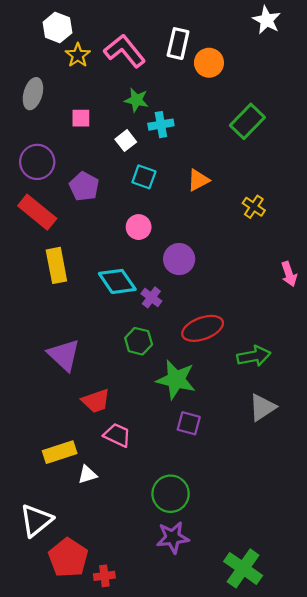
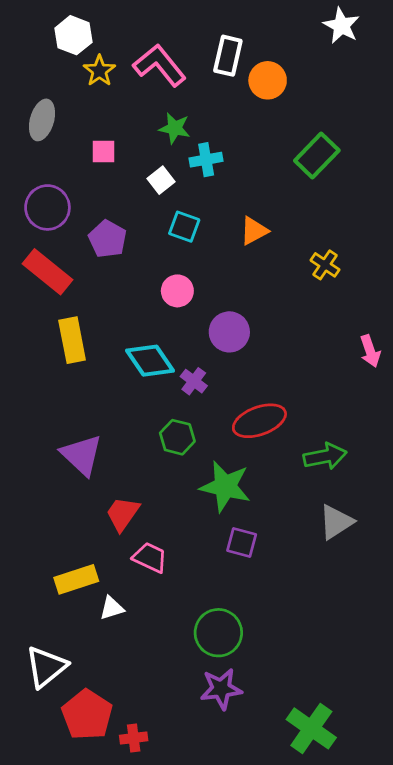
red trapezoid: (96, 401) -> (123, 514), turned 144

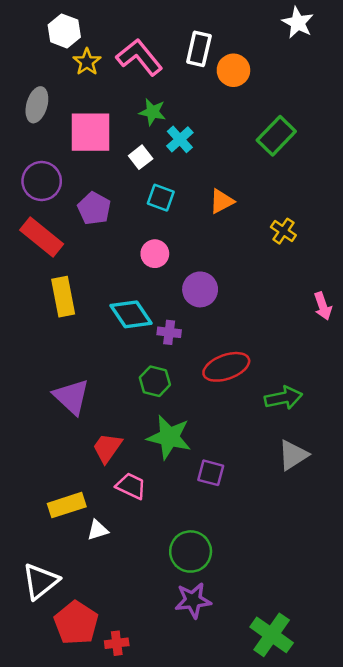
pink square: (104, 151) -> (90, 132), size x2.0
cyan cross: (206, 160) -> (180, 139), turned -32
purple cross: (194, 381) -> (169, 332), turned -30
green star: (225, 486) -> (169, 437), moved

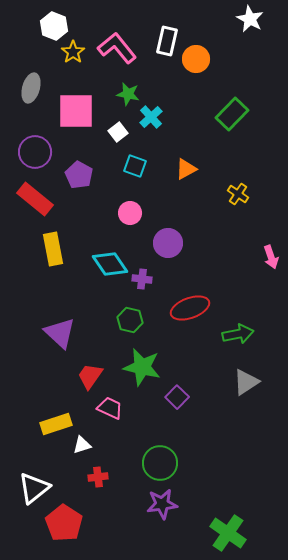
purple square: (211, 473) -> (177, 397), turned 30
red cross: (117, 643) -> (98, 477), moved

